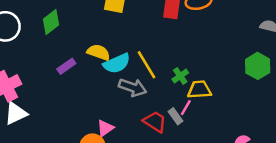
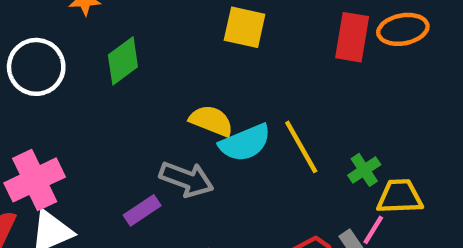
purple rectangle: (66, 66) -> (142, 210), moved
gray arrow: (133, 87) -> (187, 179), moved

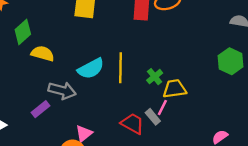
yellow semicircle: (211, 121) -> (43, 54), moved
yellow line: (301, 147) -> (120, 68), turned 36

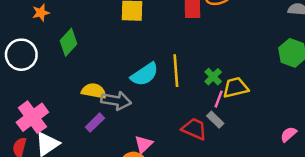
yellow semicircle: (43, 54) -> (94, 91), moved
pink line: (162, 107) -> (219, 99), moved

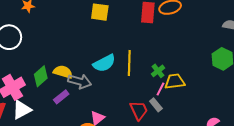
green diamond: (68, 42) -> (41, 76), moved
red trapezoid: (194, 129) -> (139, 110), turned 35

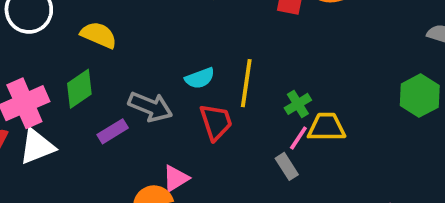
cyan semicircle: (104, 63) -> (200, 78), size x0.7
yellow semicircle: (63, 72) -> (99, 35), moved
red trapezoid: (139, 110) -> (216, 122), moved

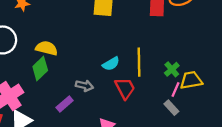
green diamond: (79, 89) -> (40, 68), moved
gray arrow: (150, 107) -> (84, 86), size x0.7

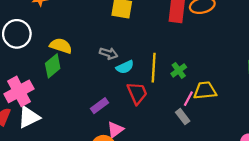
green cross: (172, 69) -> (179, 70), moved
gray arrow: (84, 86) -> (109, 53), moved
purple rectangle: (65, 104) -> (100, 106), moved

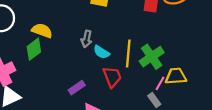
gray arrow: (109, 53) -> (86, 39), turned 84
cyan semicircle: (125, 67) -> (101, 52), turned 56
green cross: (179, 70) -> (152, 57), size x1.6

